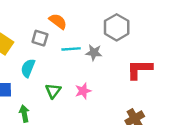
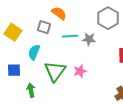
green triangle: (53, 91) -> (55, 71), size x1.6

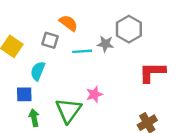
gray star: (89, 39) -> (105, 44), moved
blue square: (14, 70) -> (24, 94), moved
green triangle: (55, 71) -> (68, 110), moved

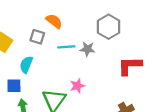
gray star: (105, 44) -> (87, 49), moved

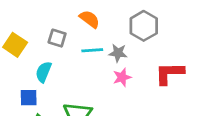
orange semicircle: (54, 21) -> (90, 19), moved
pink star: (77, 86) -> (122, 77), moved

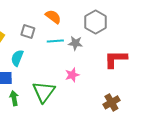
pink star: (122, 77) -> (72, 75), moved

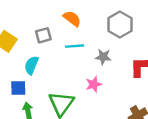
gray square: (28, 32) -> (43, 35), turned -32
gray star: (75, 43) -> (103, 57), moved

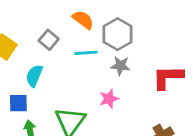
gray hexagon: (120, 25) -> (118, 34), moved
gray square: (43, 35) -> (49, 40), turned -35

